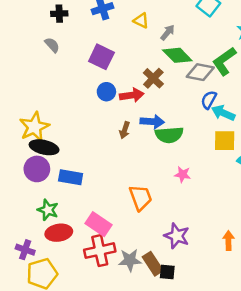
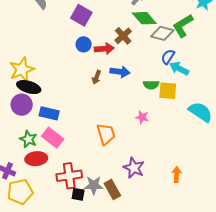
green semicircle: (169, 135) -> (151, 85), moved, size x0.7
yellow square: (225, 141) -> (168, 91), moved
pink rectangle: (98, 224) -> (53, 138), moved
black square: (167, 272) -> (78, 194), moved

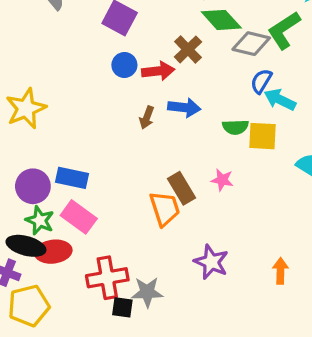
black ellipse: (29, 87) -> (26, 246), moved
purple circle: (22, 105) -> (33, 186), moved
brown rectangle: (112, 190) -> (182, 188), moved

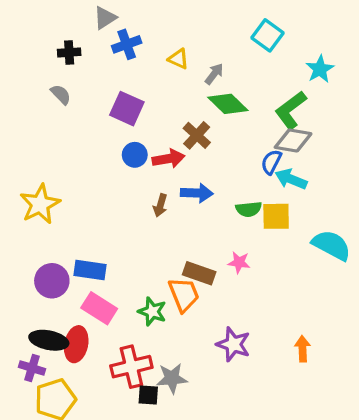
gray diamond: (251, 44) -> (293, 140), moved
brown rectangle: (182, 188) -> (199, 273), turned -36
green star: (40, 220) -> (152, 311), moved
red ellipse: (53, 252) -> (76, 344), turned -68

